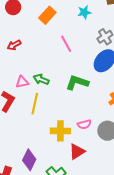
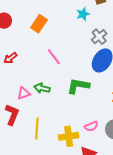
cyan star: (84, 12) -> (83, 14), moved
pink line: (66, 44) -> (54, 57), moved
yellow line: (35, 104) -> (37, 129), moved

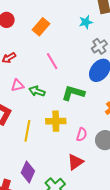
pink triangle: (24, 93) -> (18, 85), moved
pink semicircle: (91, 126) -> (82, 135), turned -56
yellow cross: (69, 136) -> (56, 121), moved

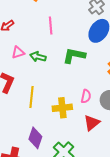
pink line: (52, 61) -> (51, 26), turned 30
yellow cross: (56, 121) -> (62, 108), moved
red triangle: (75, 162) -> (92, 123), moved

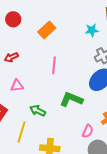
green arrow: (38, 57) -> (38, 111), moved
pink semicircle: (86, 96) -> (88, 131), moved

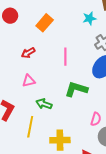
red arrow: (11, 57) -> (28, 53), moved
pink line: (54, 65) -> (65, 57), moved
pink triangle: (17, 86) -> (29, 81), moved

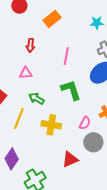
red arrow: (28, 53) -> (30, 45), turned -64
green L-shape: (76, 89) -> (71, 90), turned 45
yellow cross: (60, 140) -> (51, 125), moved

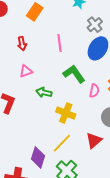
yellow line: (19, 118) -> (62, 143), moved, turned 40
pink semicircle: (85, 123) -> (94, 91), moved
yellow cross: (51, 125) -> (66, 113), turned 30

